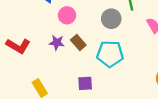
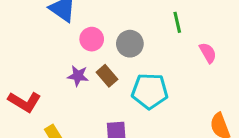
gray circle: (111, 19) -> (130, 44), moved
red L-shape: (18, 46) -> (24, 102), moved

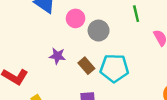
pink circle: (92, 39) -> (76, 18), moved
brown rectangle: (107, 76) -> (86, 66), moved

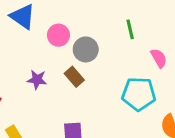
brown rectangle: (86, 66) -> (74, 77), moved
cyan pentagon: (114, 68) -> (139, 94), moved

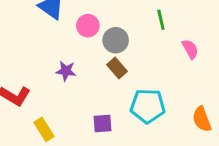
brown rectangle: (74, 77) -> (117, 68), moved
cyan pentagon: (139, 94) -> (148, 106), moved

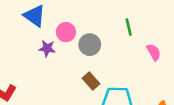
brown rectangle: (117, 68) -> (91, 81), moved
purple star: (66, 71) -> (47, 48), moved

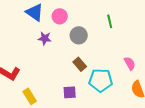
pink circle: (66, 32) -> (60, 16), moved
pink semicircle: (154, 52) -> (130, 63), moved

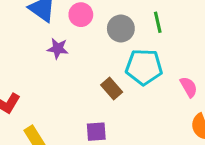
gray circle: (79, 35) -> (121, 28), moved
cyan pentagon: (101, 80) -> (144, 67), moved

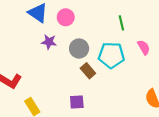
gray circle: (121, 28) -> (79, 49), moved
pink semicircle: (189, 87) -> (144, 47), moved

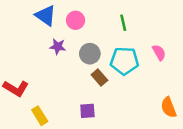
green line: (121, 23) -> (123, 23), moved

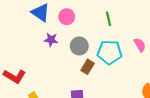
brown rectangle: (99, 78) -> (88, 67), turned 72

